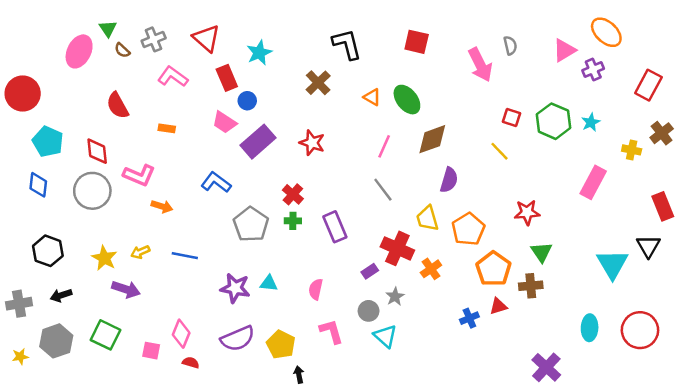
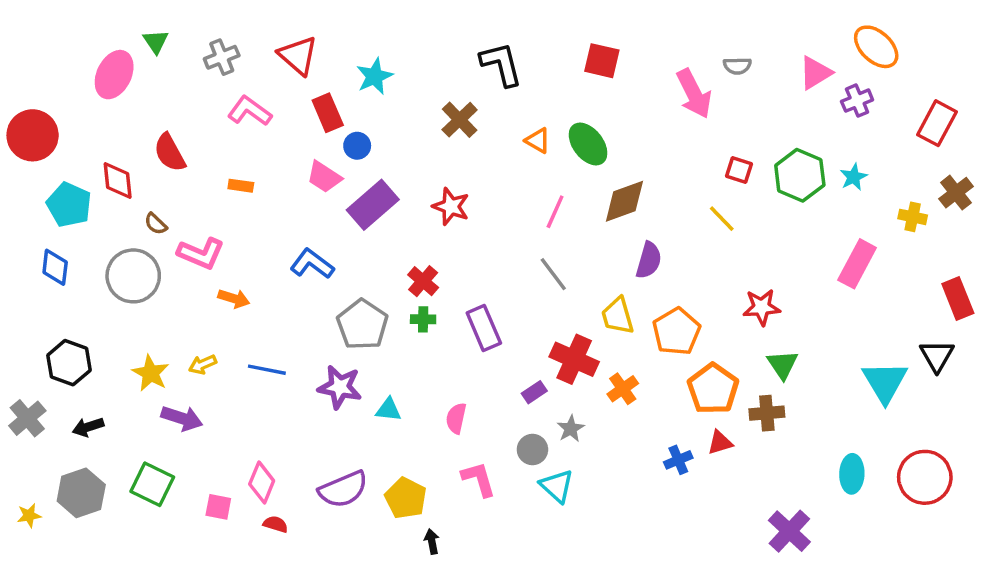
gray semicircle: (510, 45) -> (737, 66), turned 102
brown semicircle: (122, 50) -> (156, 224), moved
red diamond: (97, 151) -> (118, 180), moved
purple star: (235, 288) -> (340, 387), moved
gray cross: (19, 304) -> (27, 418), moved, turned -30

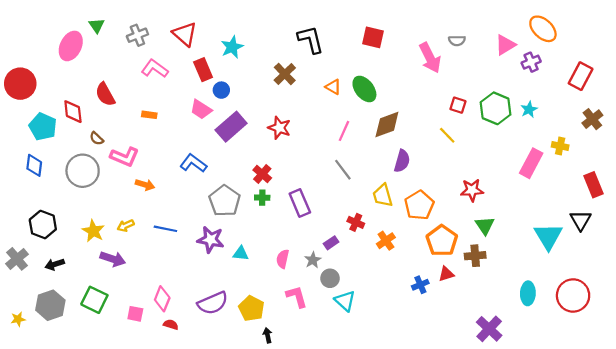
yellow cross: (913, 217) -> (560, 146), moved
red cross: (574, 359) -> (356, 222), size x0.6
gray star: (571, 429) -> (313, 260), moved

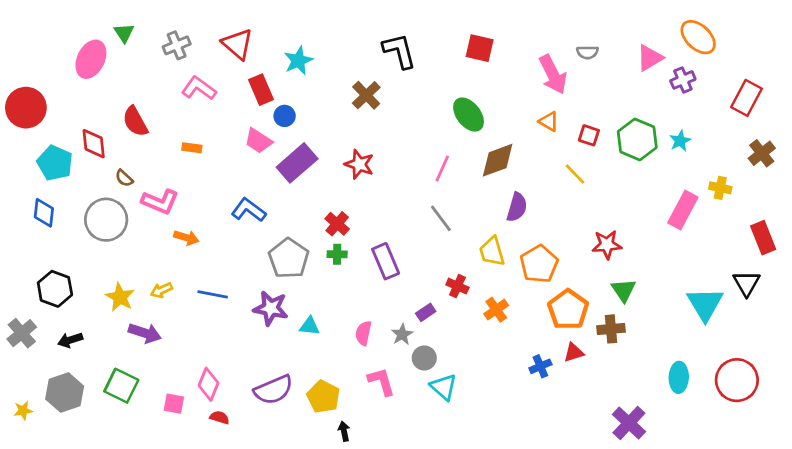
orange triangle: (333, 87) -> (549, 121), moved

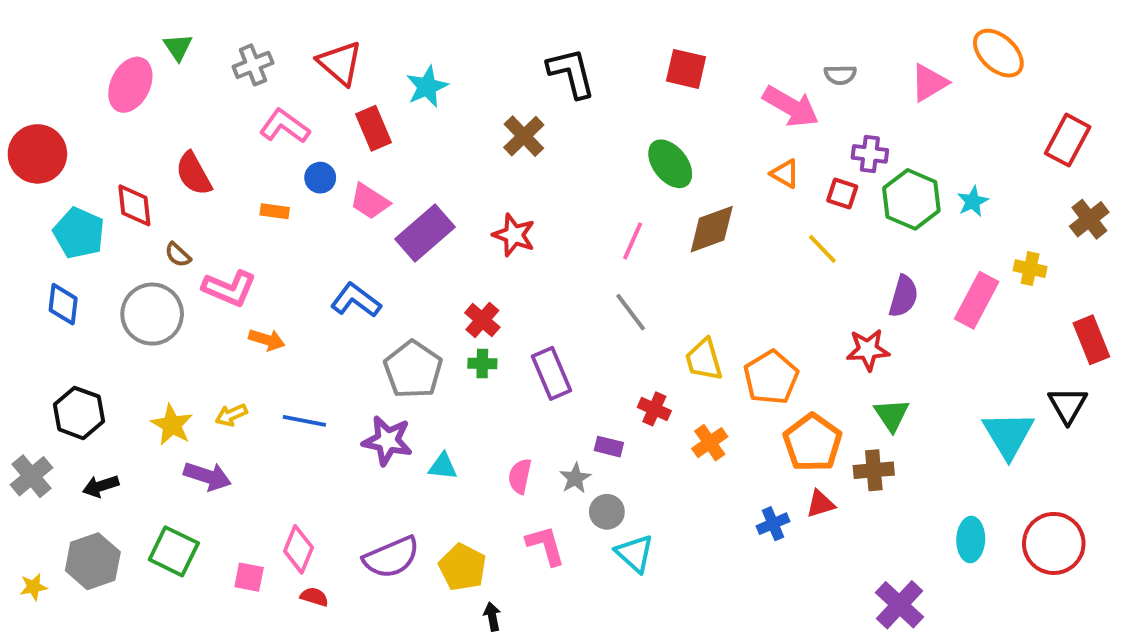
pink arrow: (553, 74) -> (791, 106), turned -33
purple cross: (683, 80) -> (870, 154), moved, turned 30
blue circle: (285, 116) -> (320, 178), moved
purple semicircle: (517, 207) -> (903, 296), moved
purple rectangle: (426, 312) -> (609, 447), turned 48

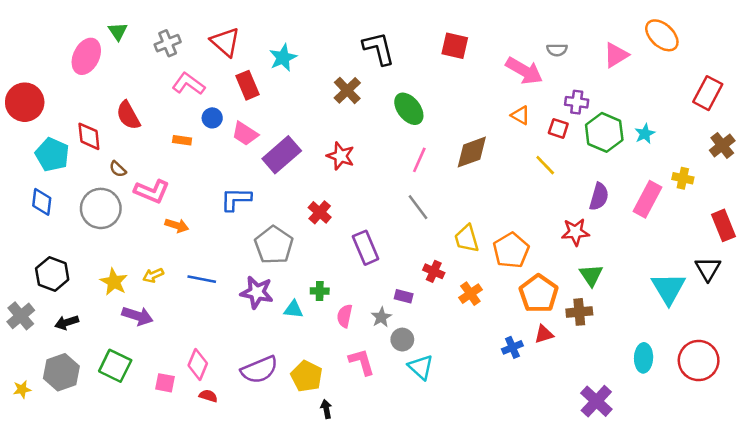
green ellipse: (670, 164) -> (409, 109), moved
blue L-shape: (356, 300) -> (236, 199), turned -36
green cross: (482, 364) -> (320, 291), moved

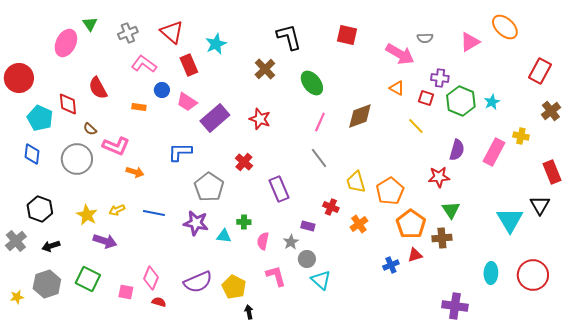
purple cross: (596, 401) -> (455, 306), turned -35

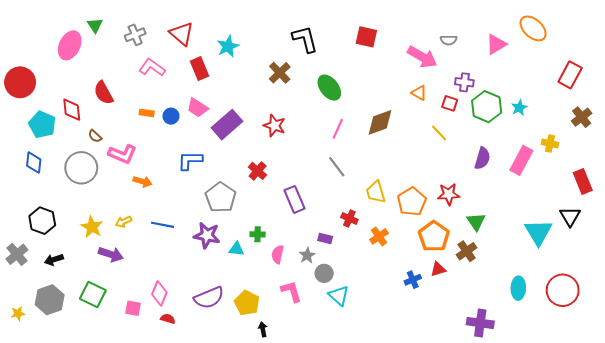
blue circle: (162, 90) -> (171, 116), moved
red star: (439, 177) -> (449, 194), moved
brown cross: (442, 238) -> (467, 251), turned -30

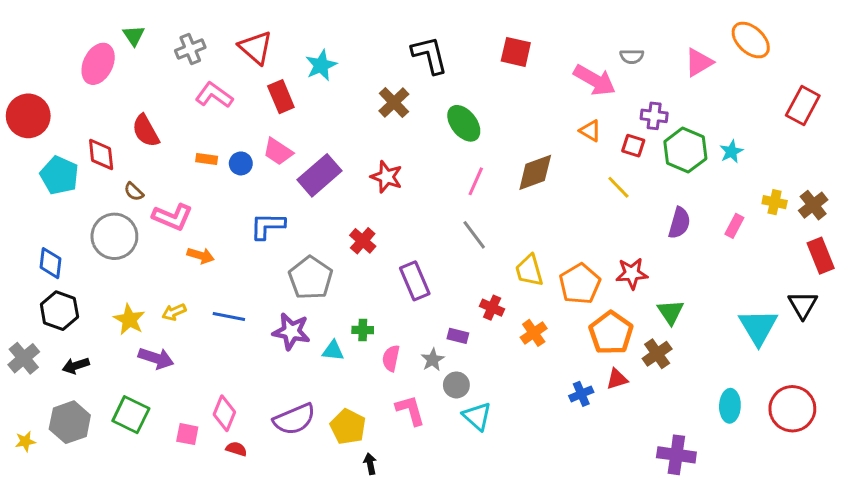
brown cross: (582, 117) -> (813, 205), moved
pink rectangle: (521, 160) -> (734, 226), size x0.6
blue diamond: (34, 163) -> (51, 263), moved

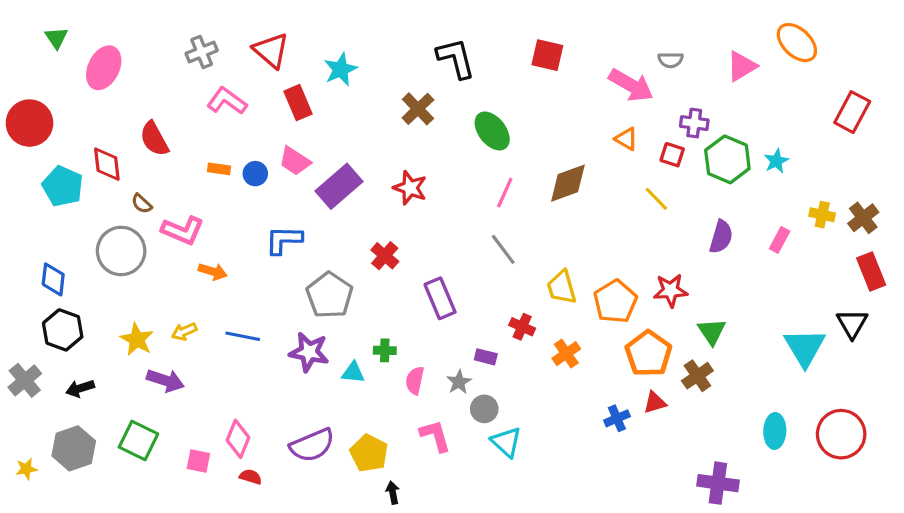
green triangle: (134, 36) -> (56, 38), moved

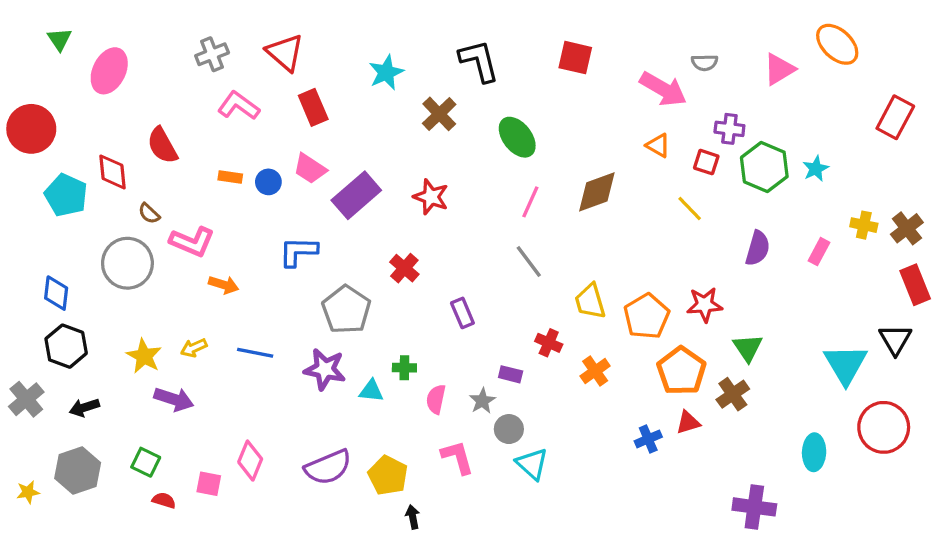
cyan star: (341, 69) -> (386, 72), moved
purple rectangle: (440, 298) -> (462, 313), size x0.7
red circle: (841, 434) -> (884, 427), moved
green square: (138, 440) -> (146, 462), size x0.7
red semicircle: (251, 477) -> (164, 500), moved

